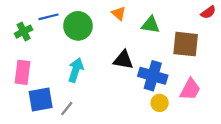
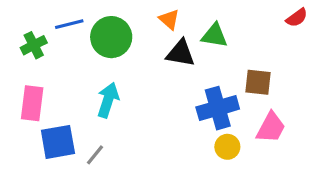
brown square: (186, 44) -> (258, 82), moved, size x0.7
black triangle: (123, 60) -> (181, 53), moved
blue cross: (153, 76) -> (218, 108), turned -32

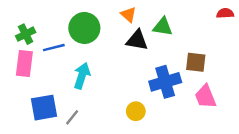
red semicircle: (297, 18) -> (225, 13), turned -147
blue line: (69, 24) -> (54, 48), moved
pink rectangle: (32, 103) -> (24, 63), moved
pink trapezoid: (271, 127) -> (206, 97), turned 130
yellow circle: (227, 147) -> (136, 111), moved

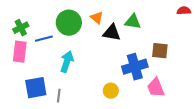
orange triangle: (128, 15) -> (97, 18), moved
pink trapezoid: (206, 97) -> (156, 88), moved
gray line: (72, 117) -> (59, 96), turned -32

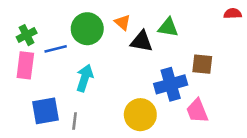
yellow circle: (111, 91) -> (140, 115), size x1.6

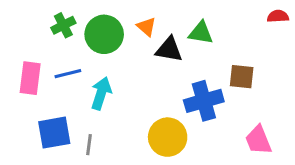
green cross: (27, 35) -> (63, 25), moved
blue line: (56, 49) -> (68, 74), moved
pink trapezoid: (197, 111) -> (258, 140), moved

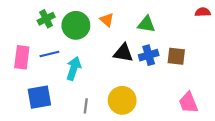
black triangle: (169, 49) -> (123, 53), moved
blue cross: (204, 101) -> (149, 55), moved, size x0.7
gray line: (89, 145) -> (86, 106), moved

